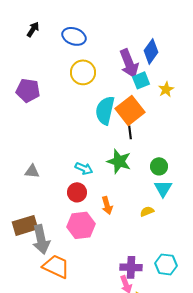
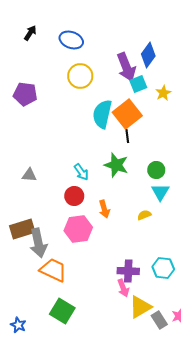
cyan arrow: (84, 168) -> (81, 172), turned 30

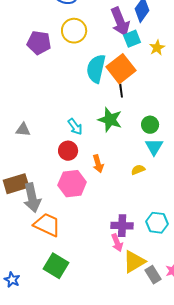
purple pentagon: (25, 94) -> (39, 43), moved

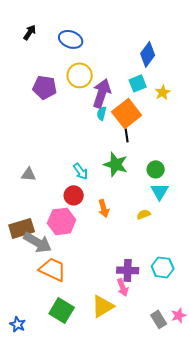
purple arrow: (120, 22) -> (102, 93), moved, turned -140
cyan semicircle: (96, 69) -> (102, 113), size x0.5
pink hexagon: (72, 184) -> (62, 221), moved
gray arrow: (32, 198) -> (38, 242), turned -48
yellow triangle: (134, 262) -> (103, 306), moved

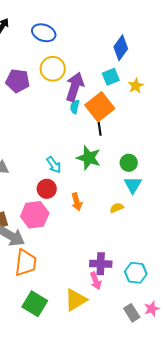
cyan hexagon: (163, 267) -> (136, 273), moved
orange trapezoid: (53, 269) -> (26, 263), turned 72

